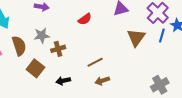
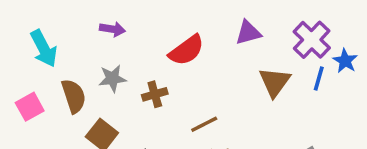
red semicircle: (85, 19) -> (187, 50), size x1.5
brown cross: (58, 49) -> (155, 94), moved

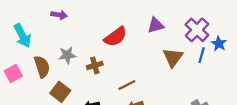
purple arrow: (112, 29) -> (59, 15), moved

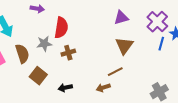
red semicircle: (115, 37) -> (61, 28), moved, turned -45
brown triangle: (173, 57) -> (124, 46), moved
brown line: (127, 85) -> (115, 72), moved

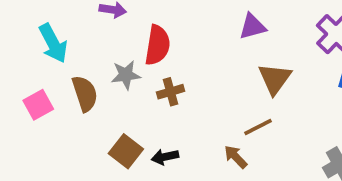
purple triangle: (121, 18) -> (252, 27), moved
brown square: (38, 76) -> (126, 151), moved
brown arrow: (103, 88) -> (236, 157), turned 64

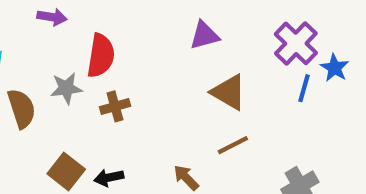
brown triangle: (275, 79) -> (229, 92), turned -36
brown line: (258, 127) -> (233, 145), moved

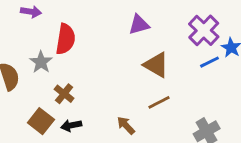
gray star: (66, 88) -> (41, 62), turned -30
blue line: (304, 88) -> (209, 62), turned 48
brown cross: (115, 106) -> (64, 94), moved, turned -36

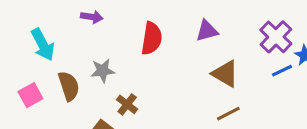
red semicircle: (65, 39) -> (152, 38), moved
gray star: (41, 62) -> (103, 71), turned 30

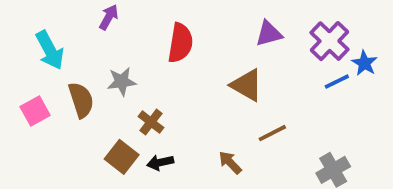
purple arrow: (92, 17) -> (109, 17), turned -70
purple triangle: (207, 31) -> (269, 34), moved
brown triangle: (225, 74) -> (247, 85), moved

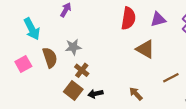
red semicircle: (180, 43) -> (128, 18), moved
brown cross: (151, 122) -> (82, 70), moved
brown line: (272, 133) -> (171, 78), moved

